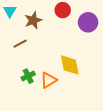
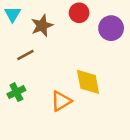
green cross: (28, 76) -> (16, 92), moved

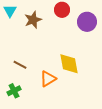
brown line: (25, 55) -> (20, 65), moved, turned 56
green cross: (16, 92) -> (14, 91), moved

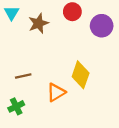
yellow diamond: (69, 64) -> (81, 75), turned 30
brown line: (20, 65) -> (23, 76), turned -40

